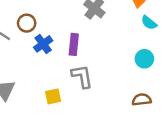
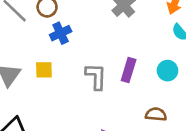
purple rectangle: (74, 44) -> (129, 70), moved
yellow square: (53, 96) -> (44, 70), moved

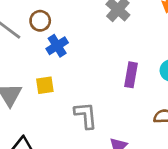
gray L-shape: (96, 76) -> (86, 115), moved

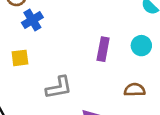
gray L-shape: (86, 115) -> (59, 88), turned 84

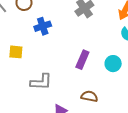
blue cross: (32, 20) -> (43, 26), moved
brown semicircle: (135, 90) -> (89, 96), moved

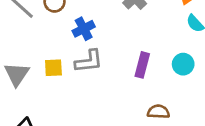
gray L-shape: (41, 82) -> (89, 61), moved

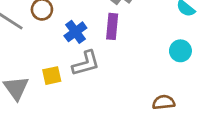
purple rectangle: (142, 65) -> (112, 26), moved

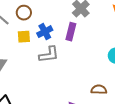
yellow square: (52, 76) -> (24, 37), moved

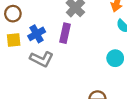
gray L-shape: (49, 55) -> (42, 59), turned 35

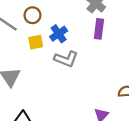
purple rectangle: (65, 33) -> (99, 29), moved

